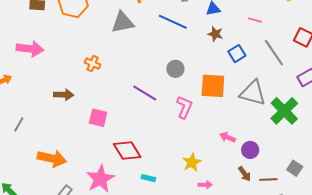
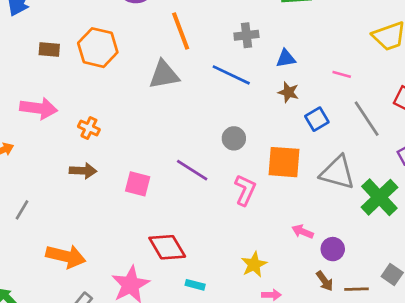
orange cross: (93, 64) -> (89, 128), moved
pink square: (98, 118) -> (138, 184), moved

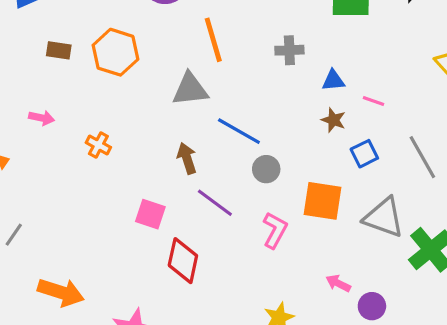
pink line: (342, 74) -> (374, 101), moved
blue line: (231, 75) -> (239, 131), moved
pink arrow: (39, 108) -> (42, 118), size x0.6
brown arrow: (83, 171) -> (187, 158), moved, turned -115
red diamond: (167, 247) -> (183, 261), moved, turned 39

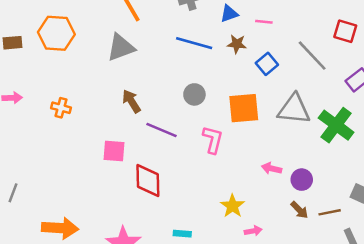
blue line: (239, 131) -> (194, 43), moved

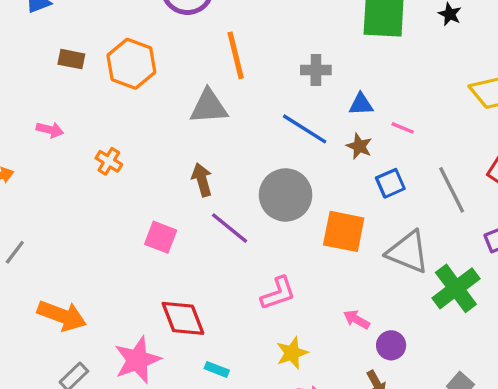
gray circle: (194, 94) -> (286, 195), size x1.8
pink L-shape: (213, 140) -> (278, 293), moved, turned 40
red diamond: (148, 181) -> (183, 318), moved, turned -36

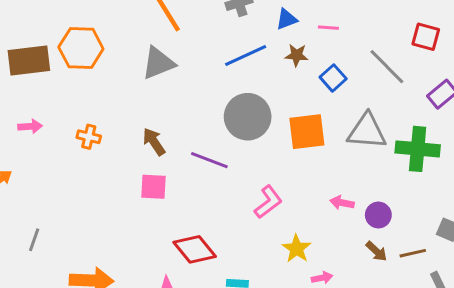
brown rectangle: (71, 59) -> (29, 61), size x1.8
blue line: (305, 129) -> (246, 56), turned -39
brown arrow: (202, 180) -> (154, 142), moved
green cross: (456, 288) -> (418, 149), turned -30

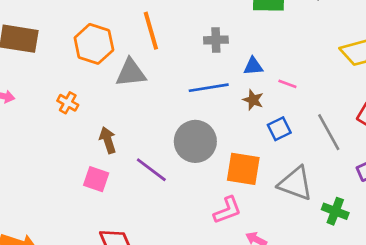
orange hexagon: (81, 48) -> (94, 44), moved
orange cross: (89, 137) -> (68, 103), moved
green cross: (418, 149) -> (335, 211), size x0.7
pink L-shape: (268, 202) -> (227, 210), moved

